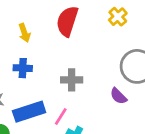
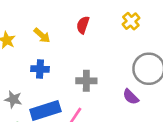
red semicircle: (67, 21) -> (83, 25), size x0.6
yellow arrow: (24, 33) -> (42, 35), turned -30

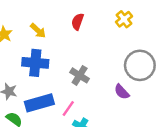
blue cross: (40, 69) -> (35, 63), size x1.5
gray cross: (86, 81) -> (80, 75), turned 30

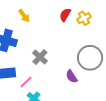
red semicircle: (78, 22) -> (65, 15), moved
yellow arrow: (38, 31) -> (24, 16), moved

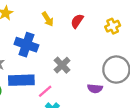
red semicircle: (65, 15) -> (77, 21), moved
purple semicircle: (72, 76) -> (95, 88), turned -56

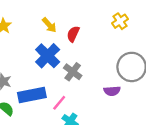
red semicircle: (77, 21) -> (73, 34), moved
blue cross: (26, 45) -> (48, 56), moved, turned 35

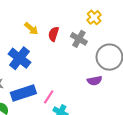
blue cross: (48, 56) -> (19, 58), moved
gray cross: (73, 72) -> (79, 39), moved

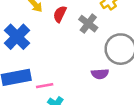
pink line: (49, 97) -> (45, 86), turned 40

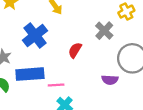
red semicircle: (60, 14) -> (75, 50), moved

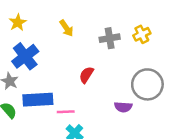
gray cross: (104, 31) -> (110, 38), moved, turned 36
blue cross: (35, 35) -> (25, 56), moved

